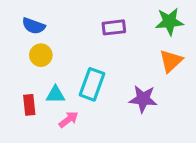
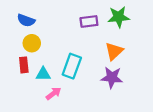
green star: (169, 22) -> (119, 17), moved
orange triangle: (171, 61) -> (114, 51), moved
red rectangle: (29, 105) -> (24, 65), moved

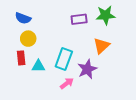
purple star: (112, 77) -> (87, 69), moved, turned -30
pink arrow: (54, 93) -> (67, 83), moved

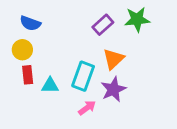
purple rectangle: (79, 19) -> (103, 25), turned -35
yellow circle: (28, 39) -> (22, 50), moved
orange triangle: (101, 46) -> (113, 59), moved

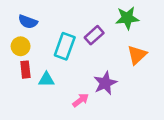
purple rectangle: (103, 25) -> (94, 35), moved
orange triangle: (113, 59) -> (137, 55), moved
cyan rectangle: (83, 76) -> (65, 46), moved

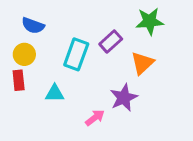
orange triangle: (137, 55) -> (142, 63), moved
red rectangle: (25, 70) -> (19, 80), moved

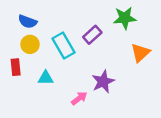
yellow circle: (24, 54) -> (30, 44), moved
cyan rectangle: (76, 54) -> (64, 46), turned -50
orange triangle: (142, 63) -> (140, 53), moved

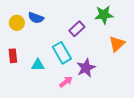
blue semicircle: (28, 22) -> (36, 18), moved
yellow circle: (30, 44) -> (17, 23), moved
cyan rectangle: (64, 46) -> (62, 53), moved

